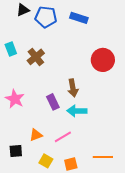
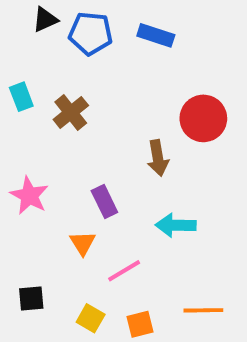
brown arrow: (73, 88) -> (158, 158), moved
cyan arrow: (77, 111) -> (176, 225), moved
orange triangle: (36, 135) -> (83, 243), moved, turned -40

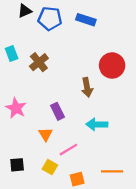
yellow square: (91, 318) -> (50, 167), moved

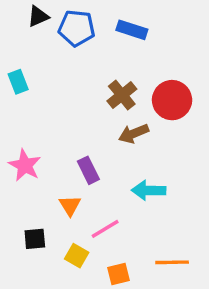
brown cross: (39, 62) -> (122, 95), moved
brown arrow: (87, 87) -> (134, 134), turned 78
black square: (17, 165) -> (35, 239), moved

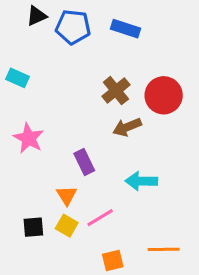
cyan rectangle: (18, 82) -> (17, 78), turned -45
pink star: (25, 165) -> (29, 138), moved
yellow square: (77, 256) -> (67, 226), moved

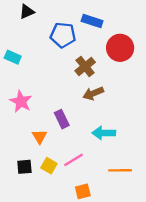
blue pentagon: (73, 27) -> (63, 35), moved
red circle: (164, 95) -> (120, 48), moved
orange triangle: (67, 195) -> (40, 137), moved
orange line: (164, 249) -> (120, 170), moved

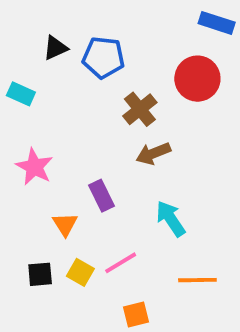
black triangle: (27, 12) -> (55, 48), moved
blue rectangle: (92, 21) -> (217, 23), moved
cyan arrow: (104, 133) -> (171, 219), turned 55

